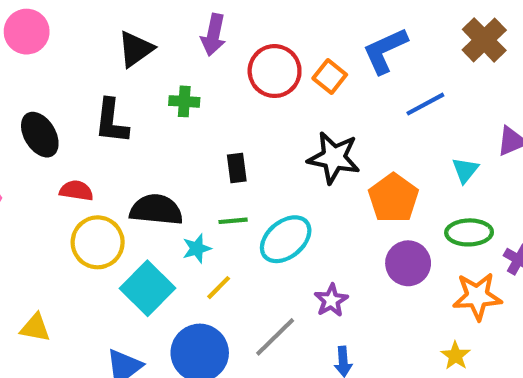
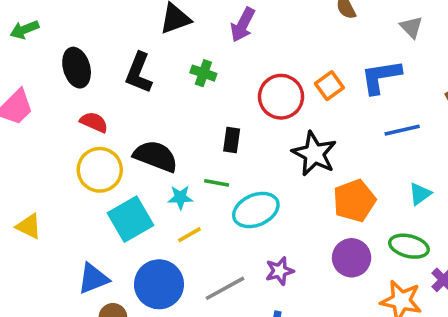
red circle: (275, 71) -> (281, 97), moved

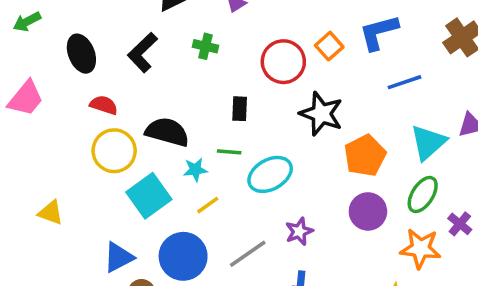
black L-shape: (139, 73) -> (142, 52), turned 30
cyan triangle: (420, 194) -> (428, 142), size x1.6
green ellipse: (409, 246) -> (423, 195), turned -66

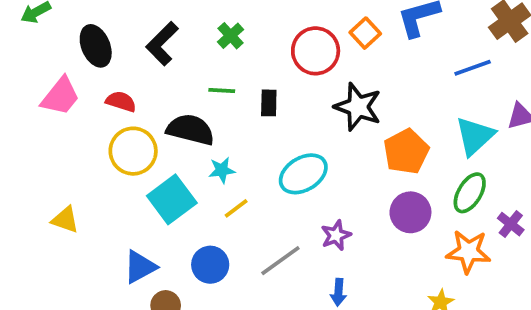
green cross: (205, 46) -> (231, 36), turned 35
blue line: (405, 82) -> (473, 68), moved
pink trapezoid: (26, 98) -> (60, 96), moved
green line: (229, 152) -> (222, 90), moved
blue circle: (183, 256) -> (210, 265), size x0.7

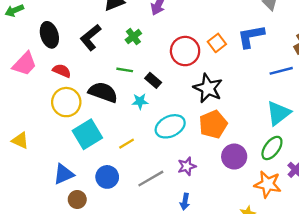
black rectangle: (269, 103) -> (153, 80), turned -56
orange pentagon: (406, 152) -> (213, 124), moved
cyan star: (222, 170) -> (140, 101), moved

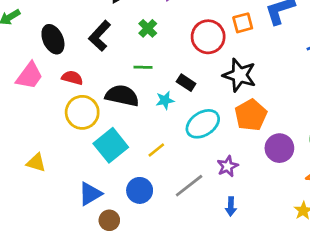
orange square: (217, 43) -> (243, 23), turned 30
black rectangle: (153, 80) -> (186, 83), moved

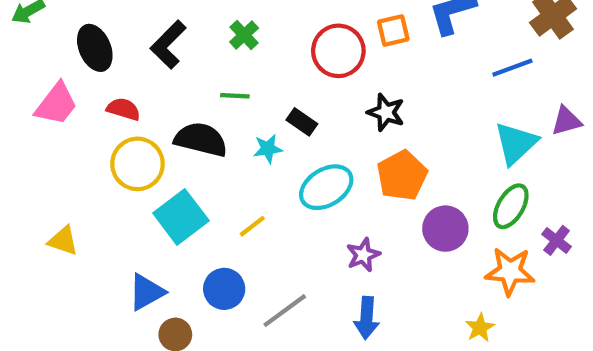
black star: (239, 75) -> (386, 112), size x0.7
gray line: (189, 186) -> (285, 311), moved
blue arrow: (231, 206) -> (367, 318), size x1.4

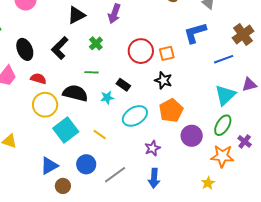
orange square: (393, 31) -> (167, 53), moved
yellow line: (252, 226) -> (100, 134), turned 72

